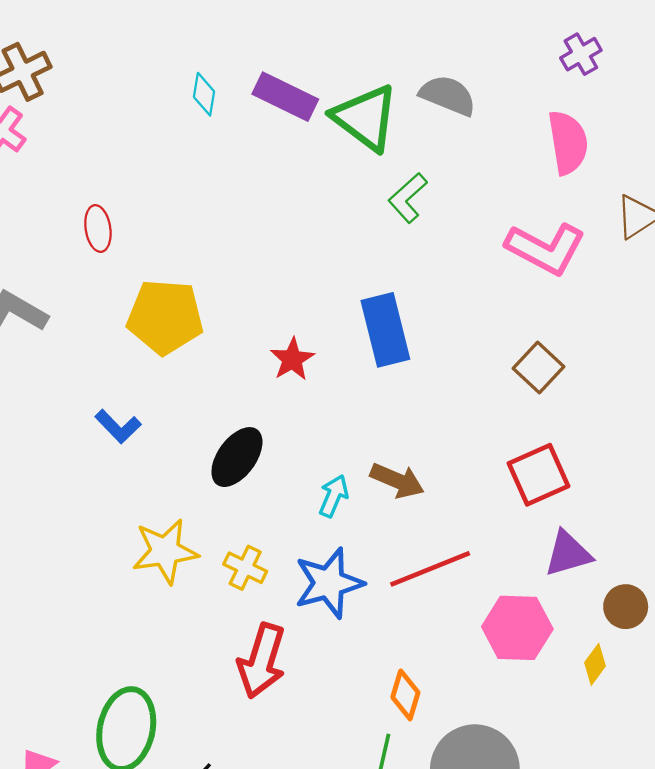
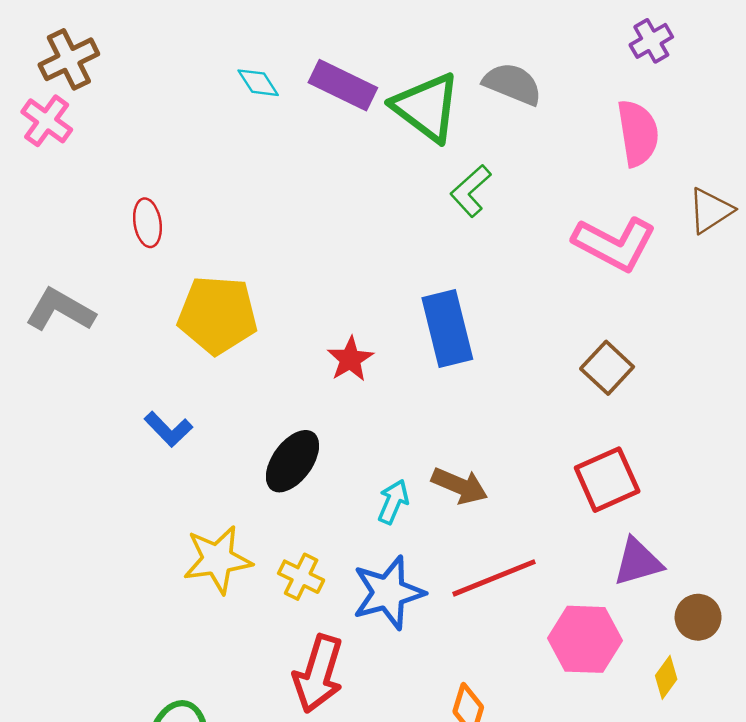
cyan diamond: (204, 94) -> (258, 83), turned -42

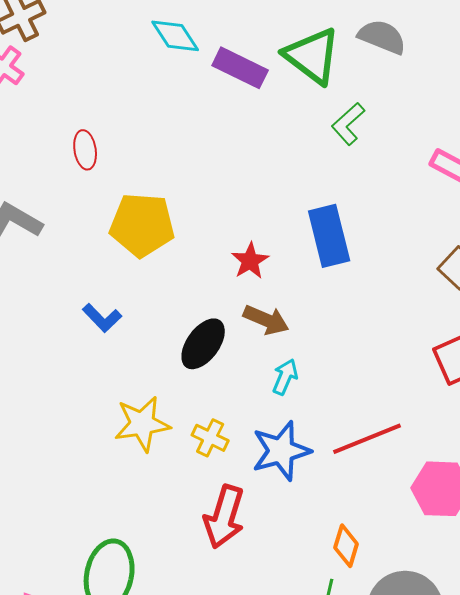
cyan diamond: (258, 83) -> (175, 36), size x1.4
purple rectangle: (343, 85) -> (240, 68), moved
brown arrow: (460, 486) -> (266, 320), moved

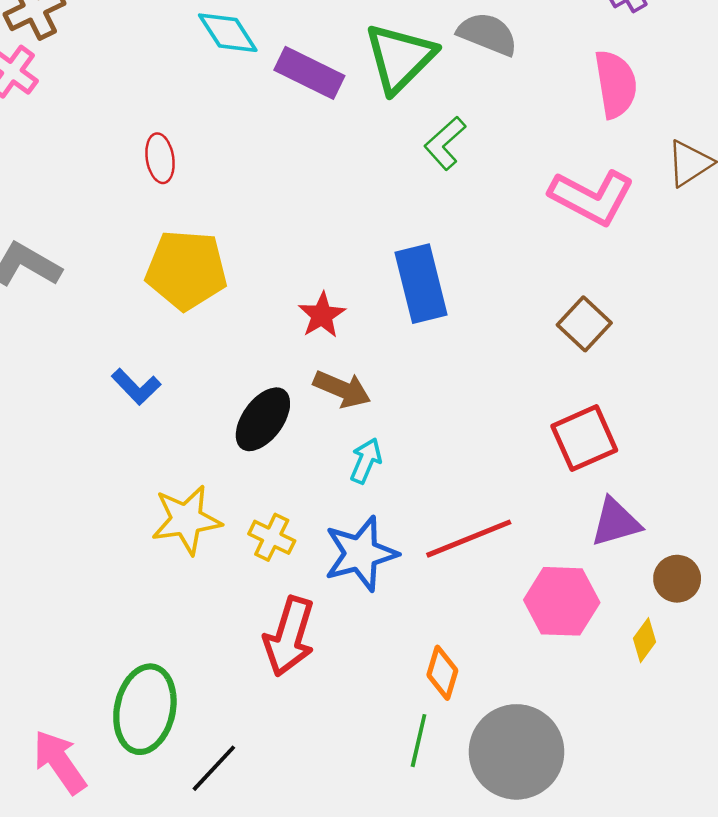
green triangle: (312, 56) -> (400, 58), turned 38
red ellipse: (85, 150) -> (160, 158), moved

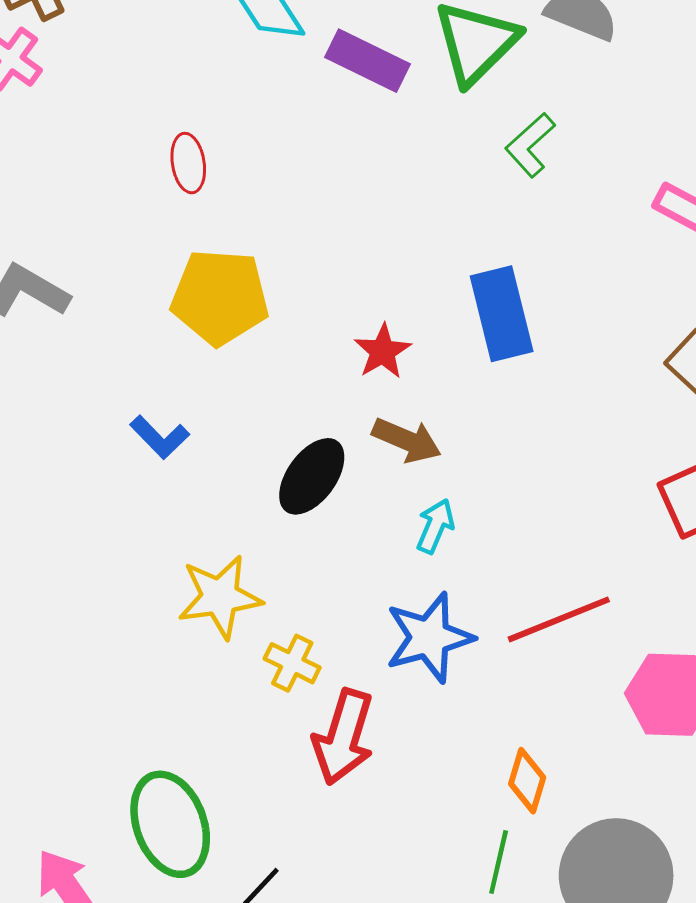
yellow cross: (272, 537) -> (292, 663), moved
green ellipse: (145, 709) -> (170, 824), turned -32

